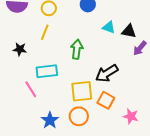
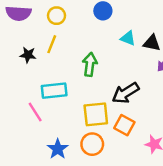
black star: (20, 49) -> (28, 55), moved

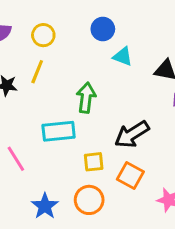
cyan triangle: (128, 38) -> (123, 56), moved
cyan rectangle: (54, 91) -> (59, 131), moved
yellow square: (96, 114) -> (94, 162), size x0.6

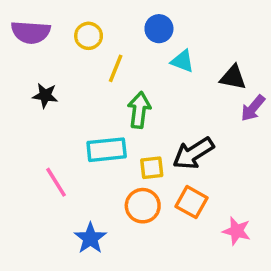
yellow line: (37, 72) -> (116, 68), moved
yellow square: (94, 162) -> (152, 168), moved
orange circle: (89, 200) -> (143, 206), moved

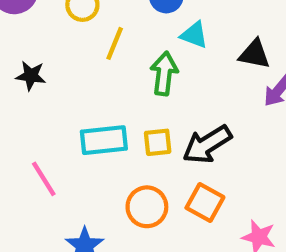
green arrow: (139, 110) -> (164, 74), moved
yellow square: (152, 168) -> (158, 142), moved

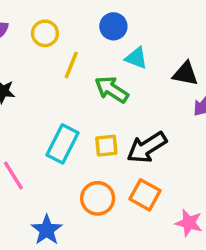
green arrow: (164, 74) -> (112, 90), turned -64
cyan rectangle: (104, 140) -> (63, 144), turned -57

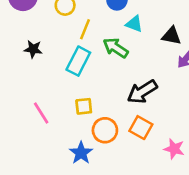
cyan rectangle: (63, 144) -> (78, 61), moved
yellow square: (106, 146) -> (84, 106), moved
blue star: (47, 230) -> (81, 153), moved

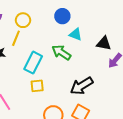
yellow line: (85, 29) -> (16, 38), moved
yellow square: (84, 106) -> (37, 86), moved

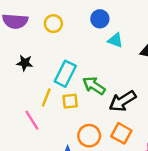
yellow line: (16, 38) -> (46, 98), moved
green arrow: (61, 53) -> (94, 86), moved

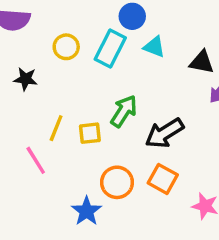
yellow circle: (53, 24) -> (66, 47), moved
cyan rectangle: (65, 74) -> (110, 49), moved
green arrow: (94, 86) -> (124, 111), turned 90

